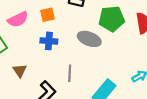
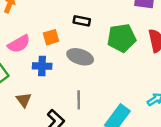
gray ellipse: (89, 39) -> (80, 57), moved
blue cross: (49, 41) -> (42, 66), moved

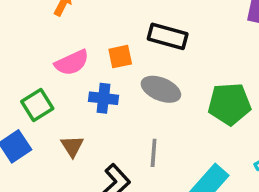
black rectangle: (82, 21) -> (168, 36), size x1.5
green pentagon: (122, 38) -> (229, 104), moved

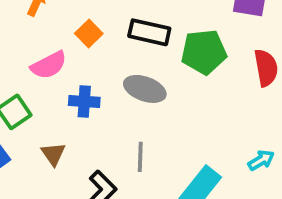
orange square: (120, 57) -> (89, 33), moved, turned -30
green pentagon: (229, 104) -> (204, 52), moved

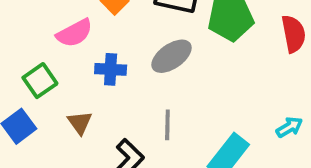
gray ellipse: (145, 89) -> (172, 56), turned -54

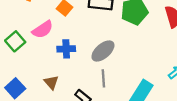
gray ellipse: (172, 56) -> (103, 51), moved
green square: (40, 81) -> (15, 41), moved

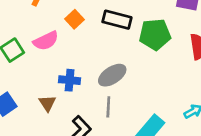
blue cross: (66, 49) -> (70, 80), moved

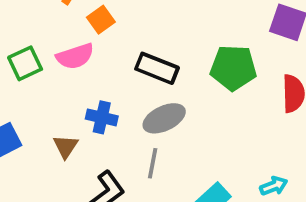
orange square: (75, 19) -> (101, 20), moved
black rectangle: (117, 20) -> (157, 68), moved

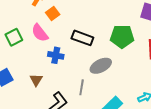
pink semicircle: (75, 56) -> (40, 33), turned 72
blue cross: (102, 117) -> (56, 55), moved
gray ellipse: (164, 118) -> (101, 66), moved

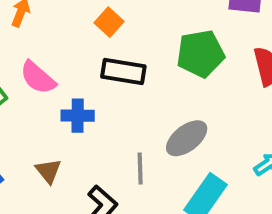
orange square: (53, 13) -> (109, 22), moved
gray ellipse: (101, 66) -> (187, 138), moved

